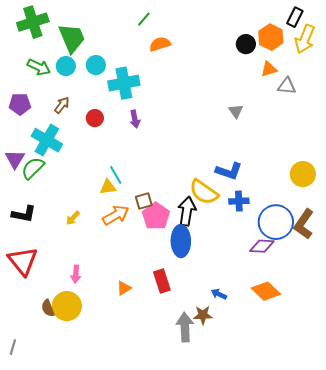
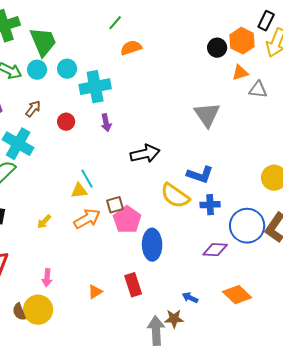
gray triangle: (236, 111) -> (207, 115), size x1.8
black arrow: (187, 211) -> (145, 154), moved, turned 68
purple diamond: (262, 246) -> (215, 250), moved

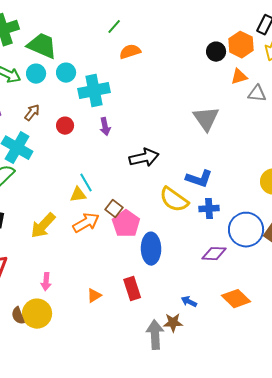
green trapezoid: (43, 42) -> (42, 46), turned -44
brown square: (115, 205) -> (114, 209), turned -36
yellow arrow: (44, 222) -> (43, 226), size x1.8

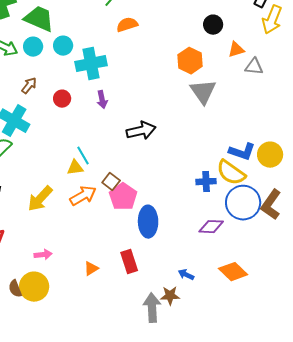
orange hexagon: (241, 45) -> (190, 61), moved
blue L-shape: (199, 179) -> (242, 152), moved
yellow semicircle: (174, 200) -> (231, 173), moved
pink arrow: (46, 282) -> (43, 255), turned -102

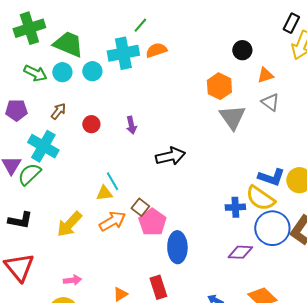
cyan cross: (91, 64) -> (123, 53), moved
gray triangle: (254, 67) -> (270, 102), moved, turned 30

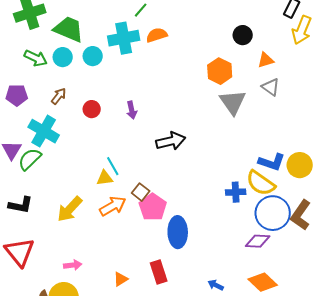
purple diamond: (240, 252) -> (258, 241), moved

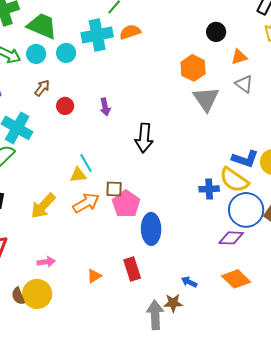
brown arrow: (59, 96) -> (42, 88), moved
black arrow: (171, 141) -> (144, 138), turned 108
brown square: (141, 192) -> (114, 189), turned -36

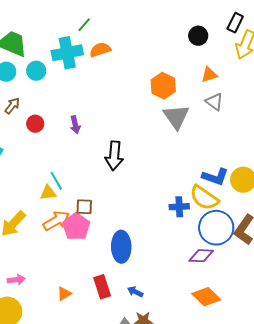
black circle: (216, 32) -> (198, 36), moved
pink pentagon: (126, 204) -> (76, 227), moved
blue arrow: (189, 282) -> (135, 292), moved

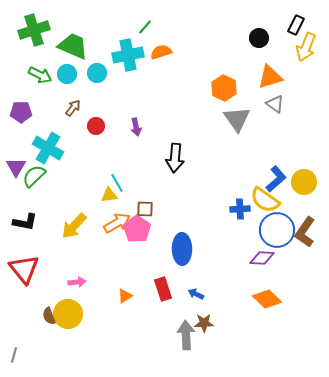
orange triangle: (209, 75) -> (270, 77), size x1.5
blue L-shape: (215, 177) -> (276, 179), turned -60

